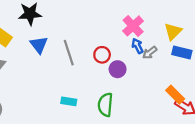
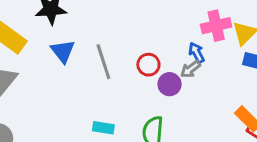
pink cross: (133, 26) -> (216, 26), moved, turned 30
gray arrow: (150, 53) -> (191, 69), moved

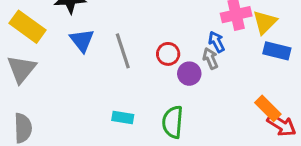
gray arrow: (191, 69) -> (210, 58), turned 105

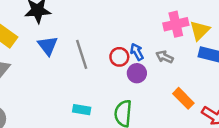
blue arrow: (216, 42) -> (137, 52), moved
gray arrow: (210, 58) -> (165, 57), moved, turned -42
orange rectangle: (268, 108) -> (183, 98), moved

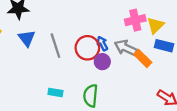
red circle: (119, 57) -> (87, 48), size x1.5
gray arrow: (165, 57) -> (126, 48), size x1.5
orange rectangle: (183, 98) -> (143, 58), moved

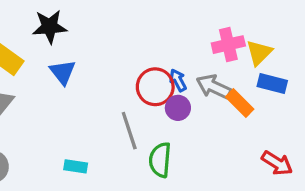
gray line: (55, 46) -> (129, 131), moved
cyan rectangle: (55, 93) -> (76, 166), moved

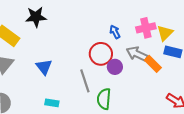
blue triangle: (63, 72) -> (44, 67), moved
blue arrow: (178, 80) -> (115, 32), moved

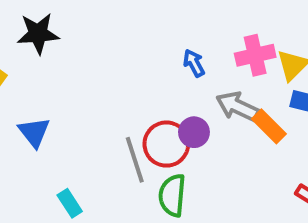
red circle: (101, 54) -> (166, 144), moved
blue triangle: (44, 67) -> (34, 132), moved
cyan rectangle: (52, 103) -> (70, 203), turned 48

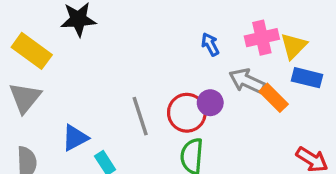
blue triangle: (34, 132) -> (75, 138), moved, turned 40
gray line: (135, 160) -> (140, 116), moved

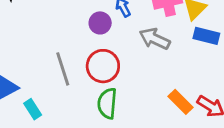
orange rectangle: (274, 98) -> (180, 102), moved
purple circle: (210, 103) -> (100, 23), moved

